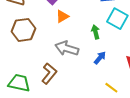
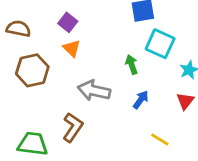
orange triangle: (62, 16) -> (72, 48), moved, turned -40

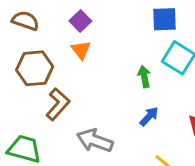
gray arrow: (94, 91) -> (95, 141), moved
brown L-shape: (73, 127) -> (58, 104), moved

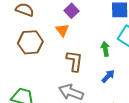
purple square: (80, 21) -> (72, 11), moved
brown L-shape: (58, 104) -> (74, 61), moved, turned -35

